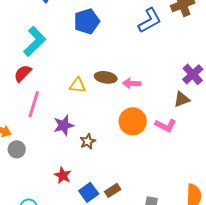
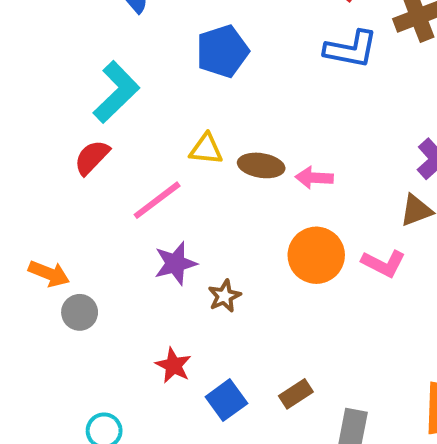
blue L-shape: (150, 20) -> (351, 49), turned 40
yellow triangle: (78, 85) -> (206, 149), moved
pink line: (34, 104) -> (157, 200), moved, turned 36
brown rectangle: (113, 190) -> (296, 394), moved

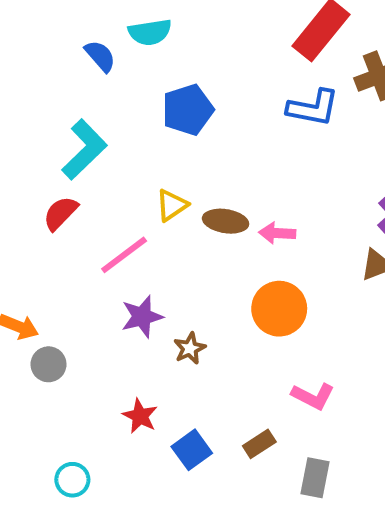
yellow triangle: (206, 149) -> (172, 205), turned -40
pink L-shape: (384, 263) -> (313, 396), moved

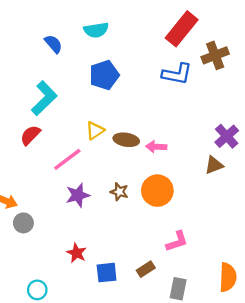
cyan semicircle: (150, 32) -> (96, 30), moved
brown star: (190, 348) -> (119, 192), moved, turned -30
pink L-shape: (313, 396) -> (177, 241), turned -45
blue square: (192, 450) -> (107, 273), turned 30

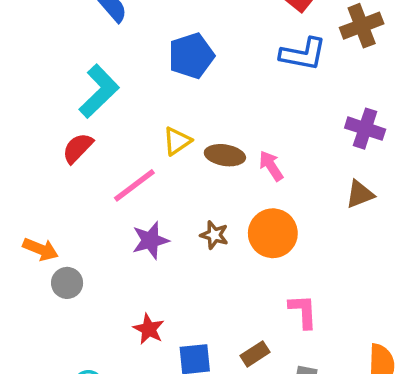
purple cross: (227, 136) -> (365, 129), moved, turned -30
pink arrow: (156, 147) -> (271, 166), turned 54
pink L-shape: (177, 241) -> (303, 311), turned -75

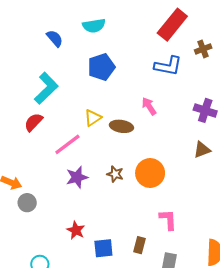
brown cross: (362, 26) -> (203, 49), size x0.7
pink arrow: (271, 166) -> (149, 106), moved
brown rectangle: (255, 354) -> (139, 245), turned -42

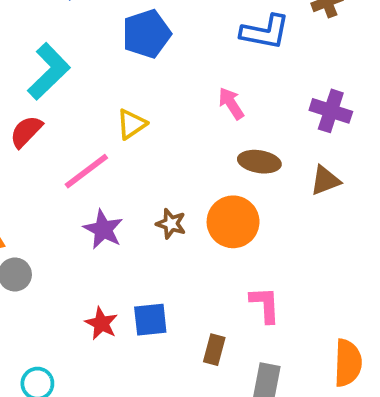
brown ellipse: (121, 126) -> (259, 162), moved
purple star: (77, 177) -> (103, 229), turned -30
blue square: (103, 248) -> (150, 320), moved

